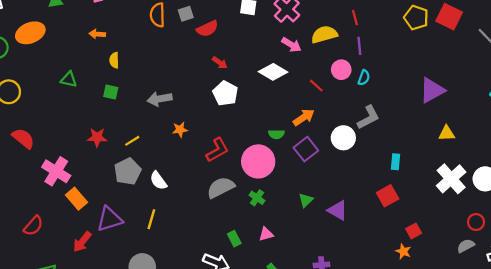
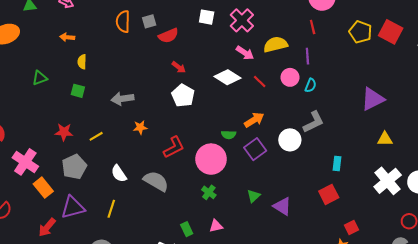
red line: (355, 18) -> (313, 27), moved
green triangle: (69, 79) -> (40, 78), turned -35
red line: (316, 86) -> (260, 82), moved
gray pentagon: (128, 171) -> (74, 167), moved
gray semicircle: (221, 188) -> (156, 181), moved, turned 55

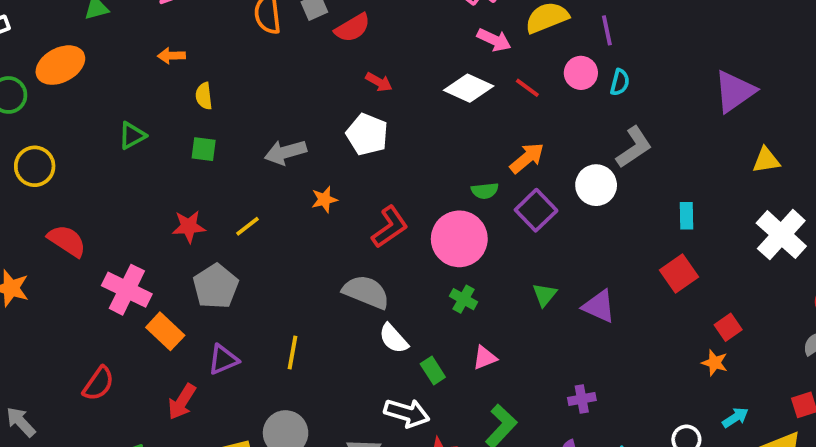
white pentagon: (183, 96) -> (367, 134), moved
white semicircle: (119, 174) -> (394, 338), moved
purple triangle: (73, 207) -> (223, 360), size x0.7

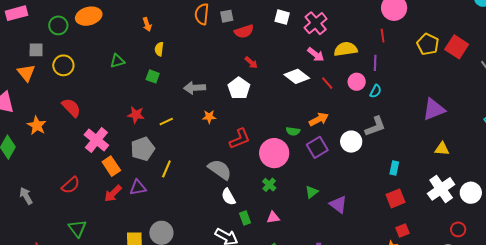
orange arrow: (171, 56) -> (147, 24), turned -120
red square: (679, 273) -> (396, 198), moved
yellow line: (293, 353) -> (166, 169), moved
red arrow: (182, 402) -> (113, 193), moved

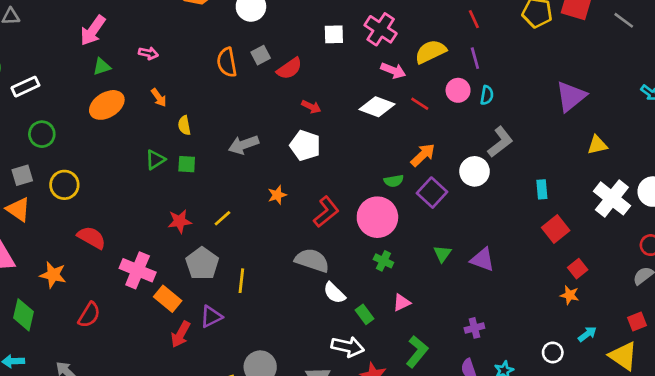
orange ellipse: (89, 16) -> (107, 105), moved
green triangle: (117, 61) -> (155, 160), moved
gray arrow: (195, 88) -> (244, 145), moved
red semicircle: (71, 185) -> (89, 315), moved

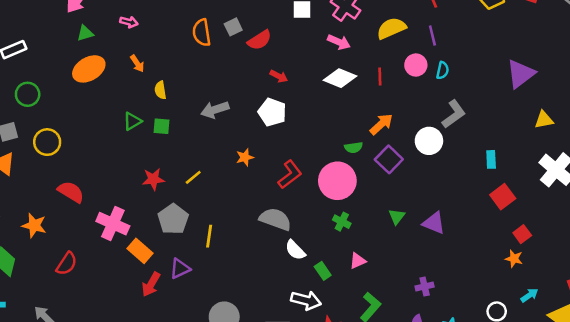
pink arrow: (393, 71) -> (339, 42), moved
red line: (420, 104) -> (380, 76), turned 54

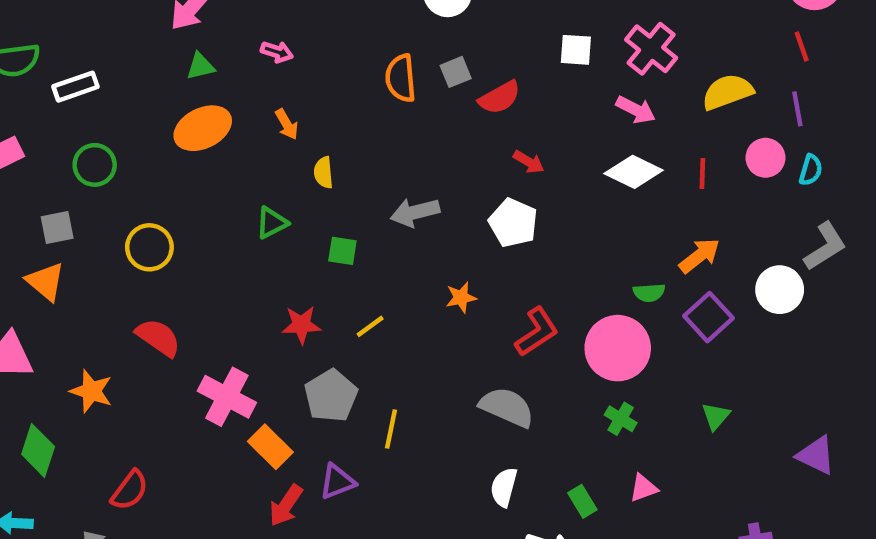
green square: (161, 126) -> (342, 251), moved
yellow circle: (47, 142) -> (149, 247), moved
purple triangle: (434, 223) -> (816, 455), moved
white semicircle: (295, 250) -> (504, 487), moved, turned 55
red semicircle: (67, 264) -> (130, 490), moved

